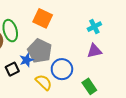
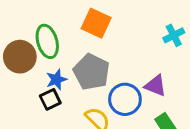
purple triangle: (94, 51) -> (155, 86), moved, turned 35
blue star: (26, 60) -> (56, 80), moved

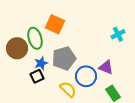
orange square: (96, 23) -> (55, 24), moved
gray pentagon: (91, 72) -> (64, 58), turned 30

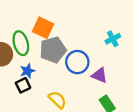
gray pentagon: (64, 58) -> (53, 50), moved
blue circle: (86, 76) -> (77, 62), moved

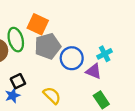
cyan cross: (113, 39) -> (105, 54), moved
blue star: (27, 71) -> (13, 95), moved

